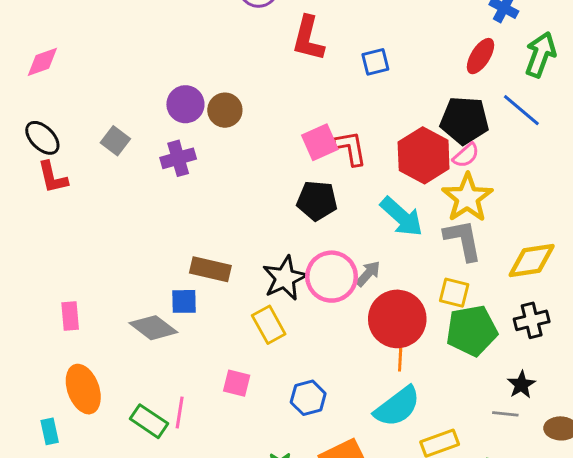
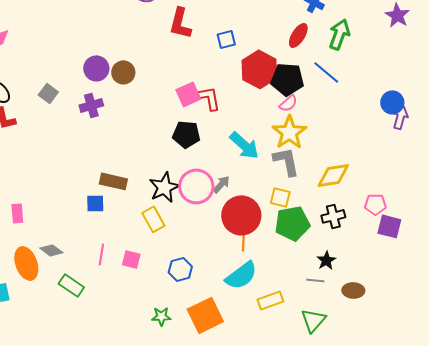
red hexagon: (424, 155) -> (259, 69), moved
gray diamond: (153, 328) -> (51, 250), moved, size x0.7
pink line: (180, 412) -> (101, 254), moved

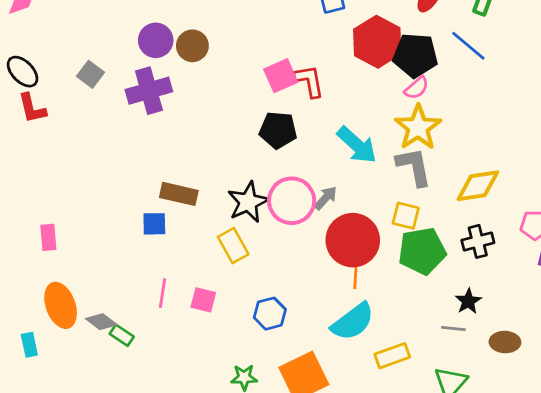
purple cross: (91, 105) -> (149, 91), size x1.4
gray diamond: (51, 250) -> (101, 322), moved
green rectangle: (71, 285) -> (122, 335), size x0.7

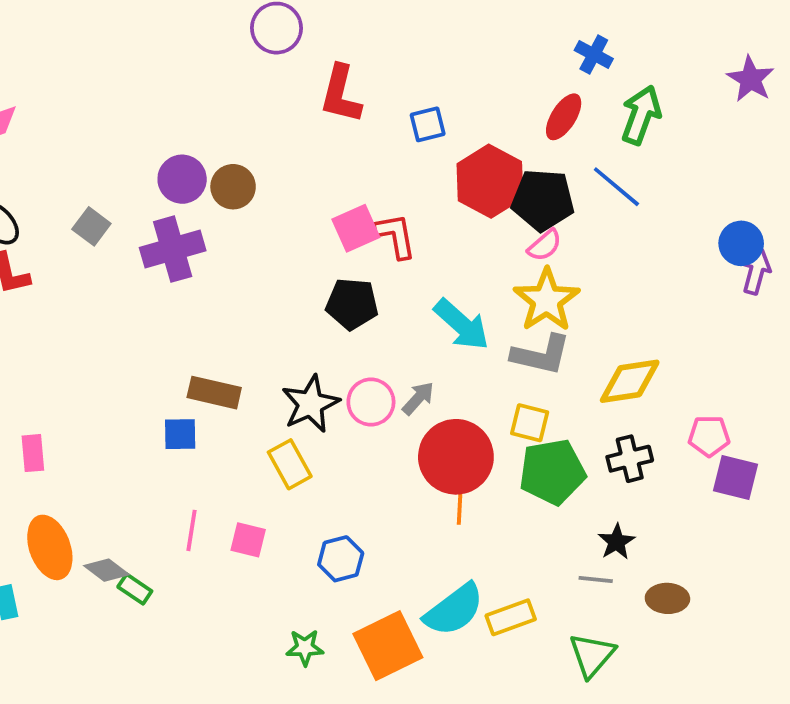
gray L-shape: (414, 167) -> (541, 355), turned 114
pink circle: (292, 201) -> (371, 402), size x0.7
cyan semicircle: (353, 322) -> (454, 610), moved

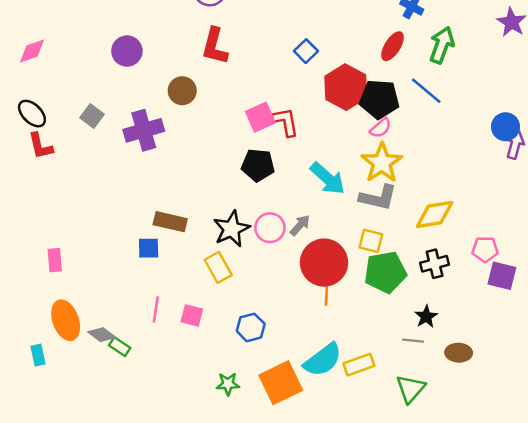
red L-shape: (341, 94) -> (215, 46), moved
blue square: (428, 124) -> (306, 51), turned -30
purple circle: (182, 179) -> (127, 51), moved

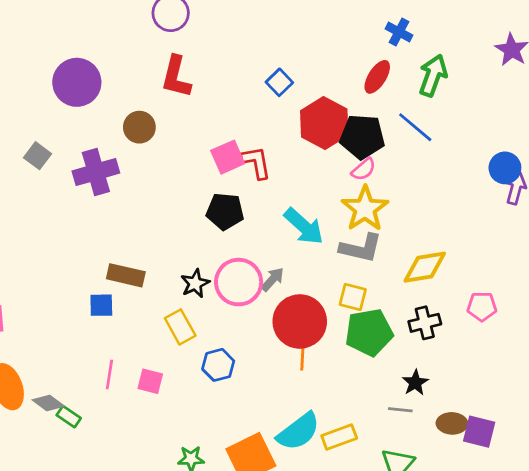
purple circle: (127, 51) -> (77, 82), size x1.4
pink circle: (270, 228) -> (239, 282), size x1.4
black star: (231, 229) -> (195, 283), size x0.7
purple square: (502, 276) -> (479, 432), moved
blue hexagon: (251, 327) -> (218, 365), moved

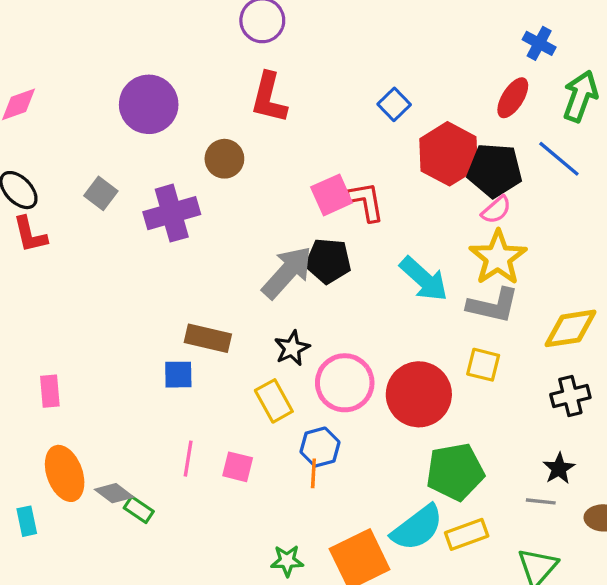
gray arrow: (273, 279) -> (287, 272), moved, size x1.8
pink circle: (239, 282) -> (345, 383), moved
green pentagon: (369, 332) -> (455, 472), moved
orange line: (302, 358) -> (313, 473), moved

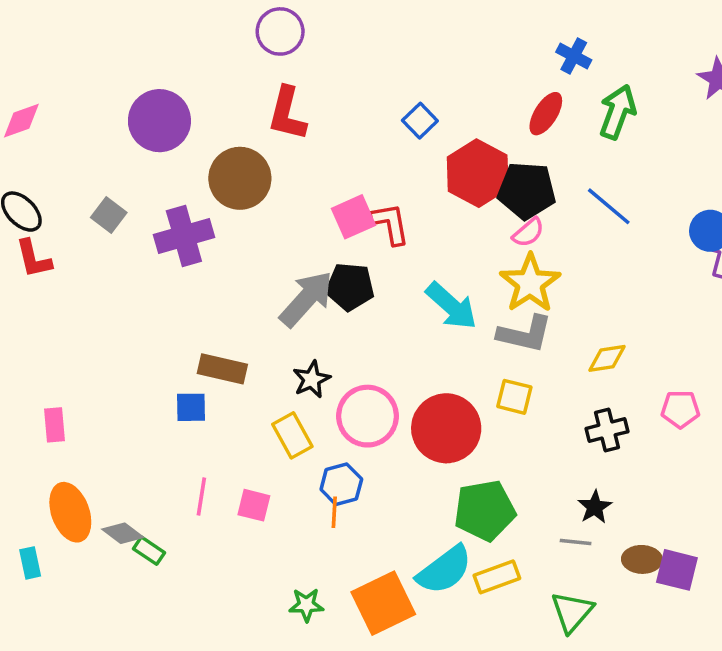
brown circle: (224, 159) -> (240, 178), size x1.5
blue line: (559, 159) -> (609, 206), moved
yellow diamond: (570, 328) -> (607, 358), size x0.7

